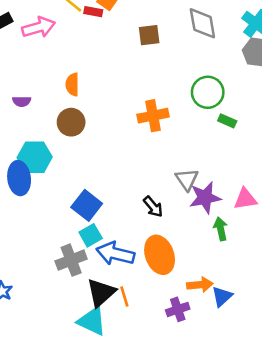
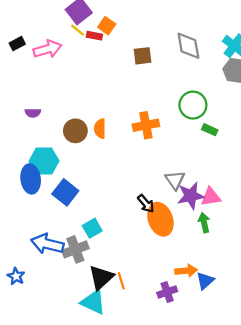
orange semicircle: (72, 84) -> (100, 129), moved
pink triangle: (245, 199) -> (211, 197), moved
blue square: (87, 205) -> (65, 192), moved
blue arrow: (115, 254) -> (47, 244), moved
orange ellipse: (160, 255) -> (160, 219), moved

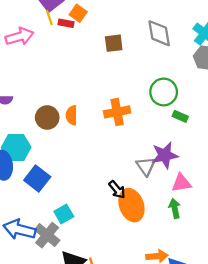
yellow line: (78, 30) -> (49, 18), turned 32
purple star: (191, 196) -> (165, 155), moved
gray cross: (75, 249) -> (47, 235), turned -30

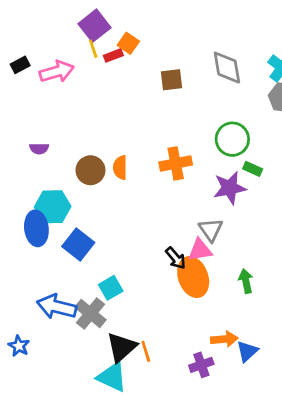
red rectangle: (66, 23) -> (113, 55), turned -32
purple star: (165, 155) -> (230, 188), moved
pink triangle: (181, 183) -> (200, 250), moved

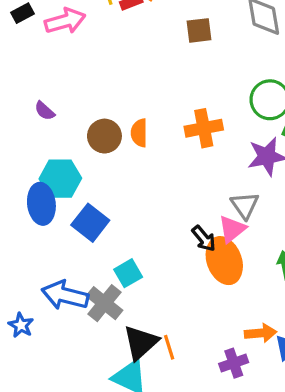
purple semicircle: (39, 149) -> (45, 111), turned 42
pink triangle: (200, 250) -> (232, 229), turned -30
blue star: (19, 346) -> (21, 325), moved

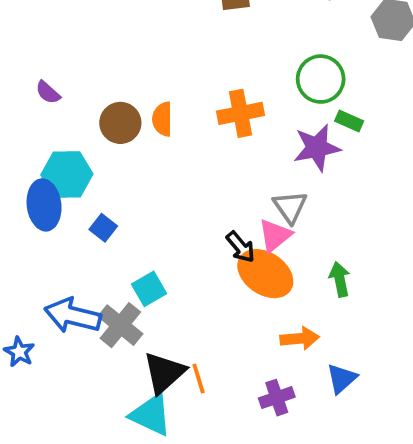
blue square: (90, 223) -> (103, 228), size x0.6
orange ellipse: (224, 261) -> (265, 274), turned -36
orange arrow: (261, 333) -> (300, 338), moved

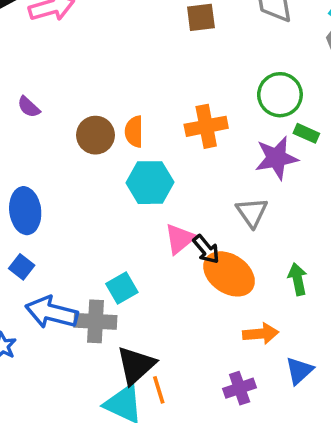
cyan hexagon: (67, 174) -> (150, 183), moved
blue square: (103, 228) -> (22, 267), moved
pink triangle: (275, 235) -> (180, 239), moved
gray cross: (120, 325) -> (95, 321), turned -36
orange line: (199, 379) -> (159, 390), moved

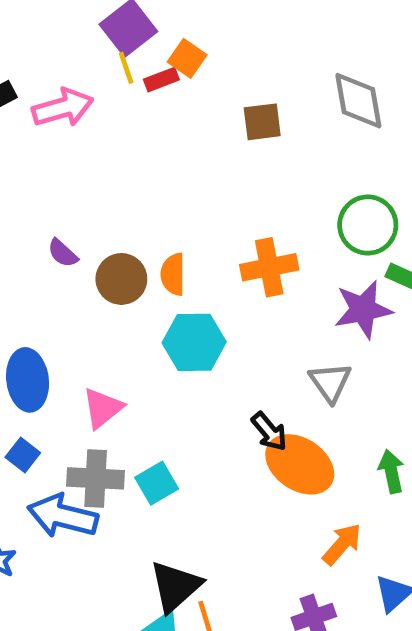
purple semicircle: (29, 107) -> (63, 253), moved
pink triangle: (180, 239) -> (103, 408), moved
gray cross: (95, 321) -> (96, 478), moved
orange arrow: (261, 334) -> (342, 544), turned -44

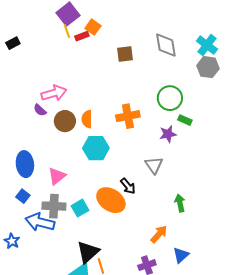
pink arrow: (63, 108) -> (54, 93), moved
purple star: (363, 309) -> (168, 134), size x0.7
orange ellipse: (300, 464) -> (111, 200), moved

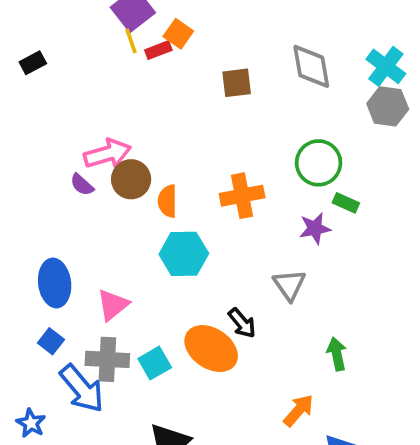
brown circle: (65, 121) -> (131, 179), moved
blue arrow: (40, 222) -> (82, 389), turned -144

